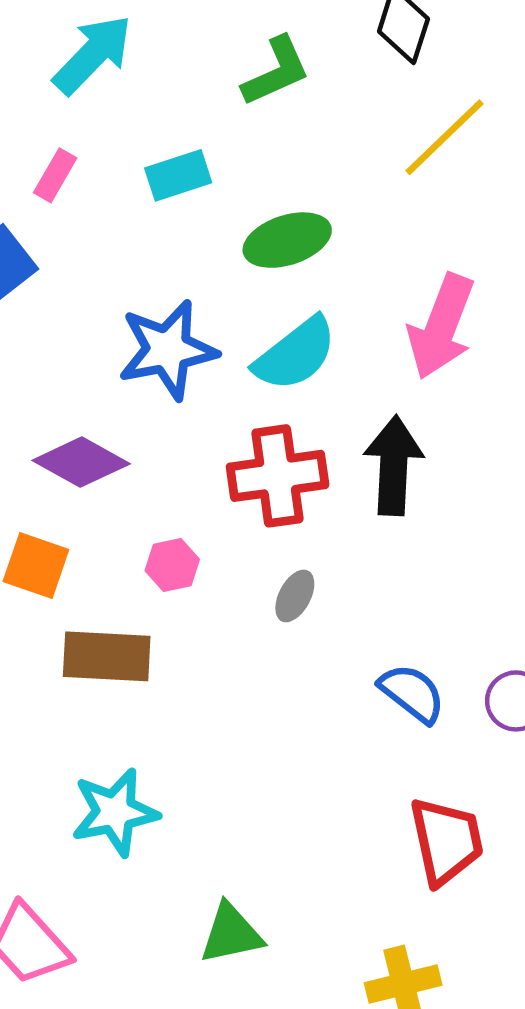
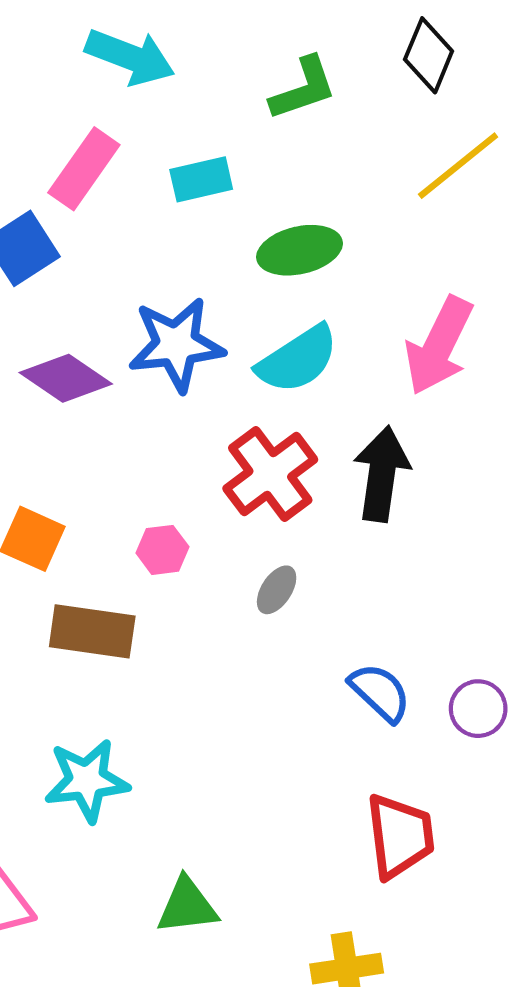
cyan arrow: (93, 55) -> (130, 57), turned 62
pink rectangle: (55, 175) -> (84, 169), size x1.6
purple diamond: (81, 462) -> (66, 378), moved
red cross: (278, 476) -> (270, 474), turned -34

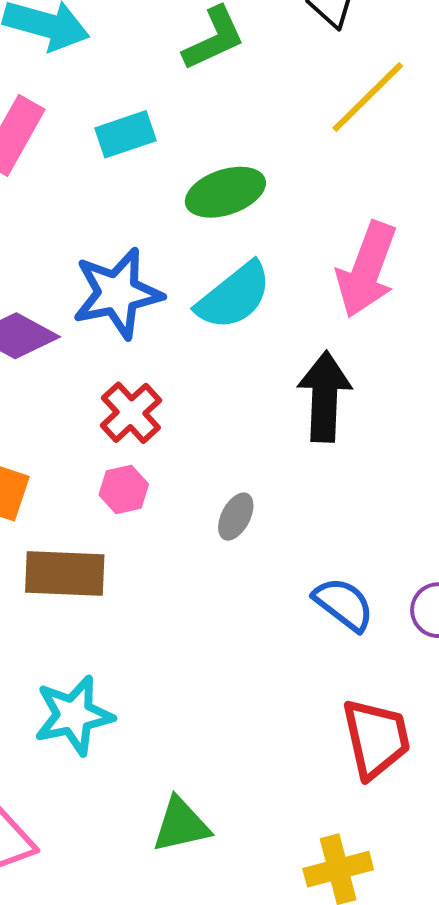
red cross: (270, 474) -> (131, 413), moved, size x0.7

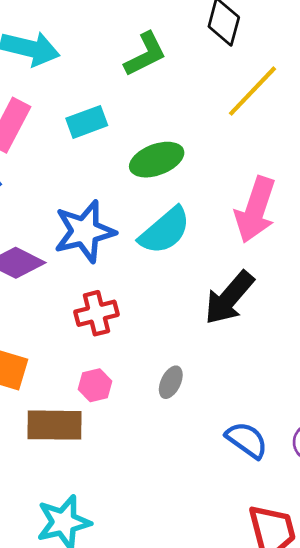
black arrow: (325, 397) -> (229, 298), turned -140
red cross: (131, 413) -> (96, 313), turned 30
pink hexagon: (124, 489) -> (95, 385), moved

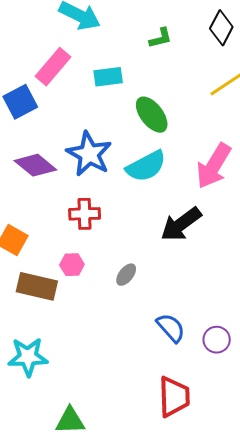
green L-shape: (145, 54) -> (160, 38), size x0.7
green ellipse: (157, 160) -> (152, 115), turned 60
blue star: (85, 231) -> (89, 154), turned 30

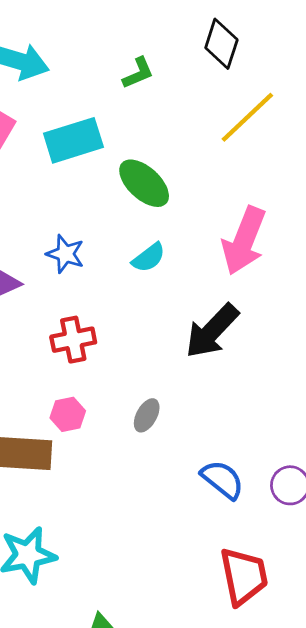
cyan rectangle: (108, 77) -> (73, 140), size x1.4
blue star: (89, 154) -> (65, 254), size x0.6
cyan semicircle: (146, 166) -> (149, 258), size x0.6

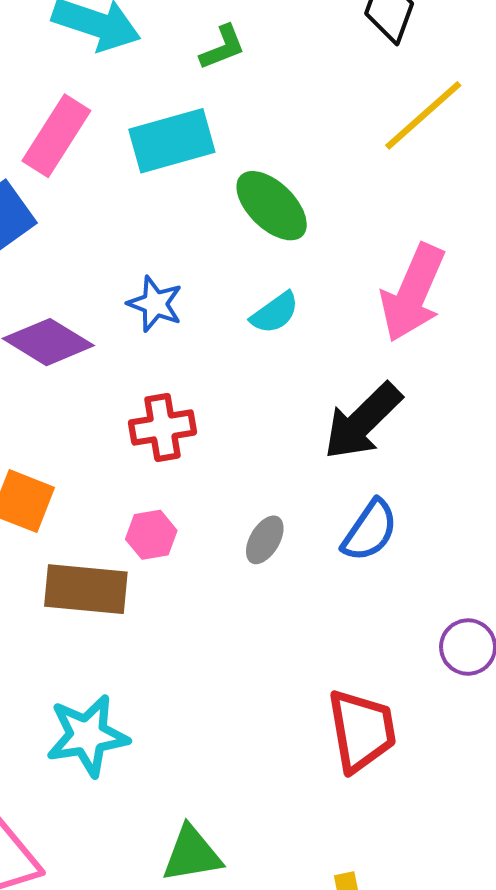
green L-shape: (138, 73) -> (222, 47), moved
blue semicircle: (222, 480) -> (370, 530), moved, turned 84
red trapezoid: (244, 576) -> (362, 731), moved

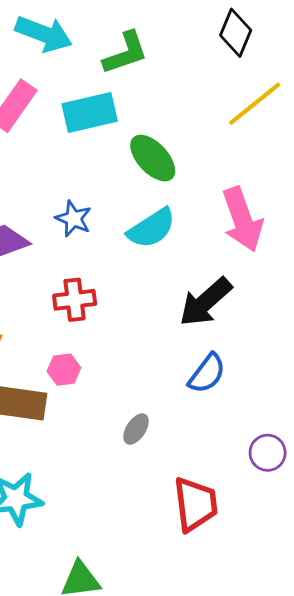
green L-shape: (222, 47) -> (125, 53), size x1.5
pink arrow: (413, 293) -> (242, 219), turned -46
cyan semicircle: (275, 313) -> (151, 228), size x1.5
gray ellipse: (265, 540) -> (136, 429), moved

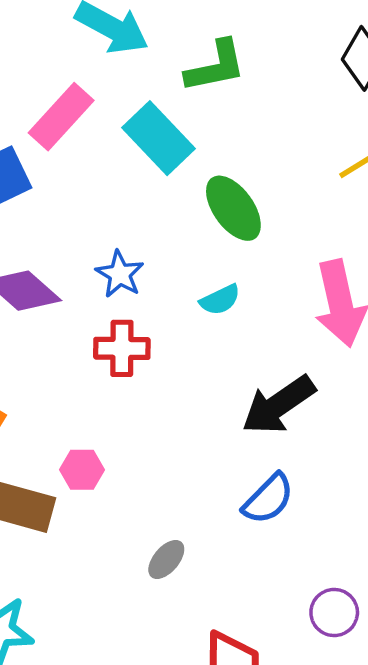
cyan rectangle: (90, 113) -> (159, 138), turned 52
cyan semicircle: (151, 228) -> (220, 300), size x0.6
red cross: (75, 300) -> (122, 348), moved

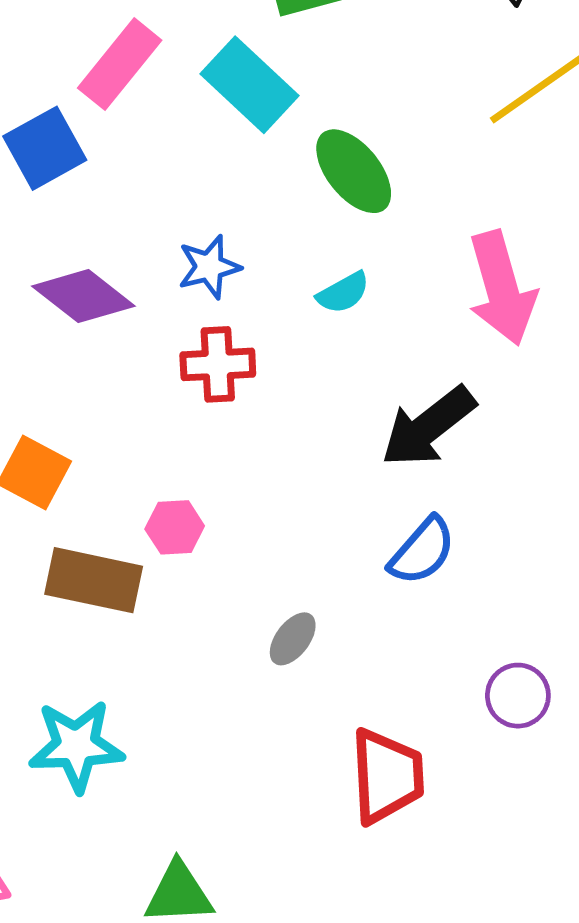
blue star: (120, 274) -> (209, 267), turned 30

